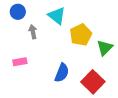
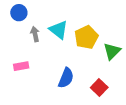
cyan triangle: (57, 16) -> (59, 30), moved
red square: (93, 82) -> (99, 88), size x0.7

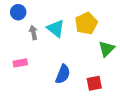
yellow pentagon: (86, 37) -> (86, 23), moved
red square: (99, 88) -> (94, 83), turned 35

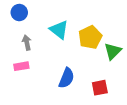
yellow pentagon: (86, 23) -> (90, 37), moved
gray arrow: (33, 33) -> (27, 43), moved

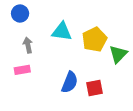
cyan triangle: (59, 30) -> (62, 32), turned -30
red square: (100, 88) -> (94, 88), moved

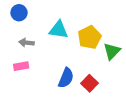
gray arrow: (28, 45) -> (26, 43), turned -72
red square: (94, 88) -> (89, 83), turned -35

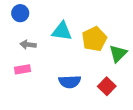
blue semicircle: (66, 78) -> (70, 82), turned 66
red square: (89, 83) -> (107, 86), moved

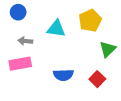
yellow pentagon: (94, 39) -> (90, 20), moved
pink rectangle: (22, 69) -> (20, 64), size x1.5

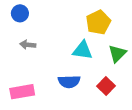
cyan triangle: (56, 29) -> (83, 50), moved
pink rectangle: (20, 64) -> (22, 92), moved

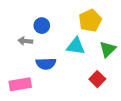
blue circle: (20, 13) -> (42, 26), moved
blue semicircle: (69, 82) -> (46, 64), moved

